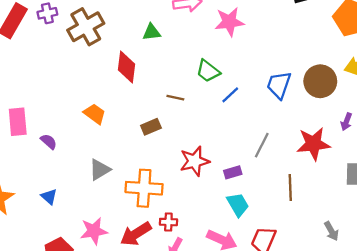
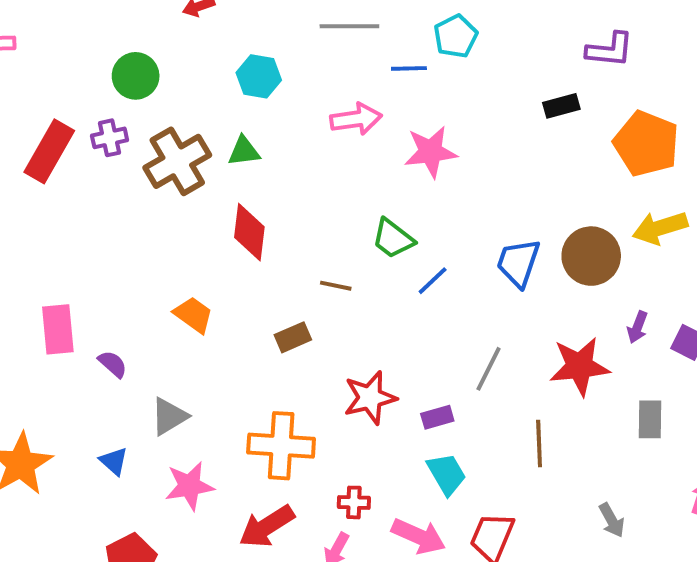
green triangle: (152, 32) -> (244, 151), moved
gray triangle: (100, 170) -> (169, 416), moved
red cross: (168, 222) -> (354, 502), moved
pink star: (94, 231) -> (189, 486), moved

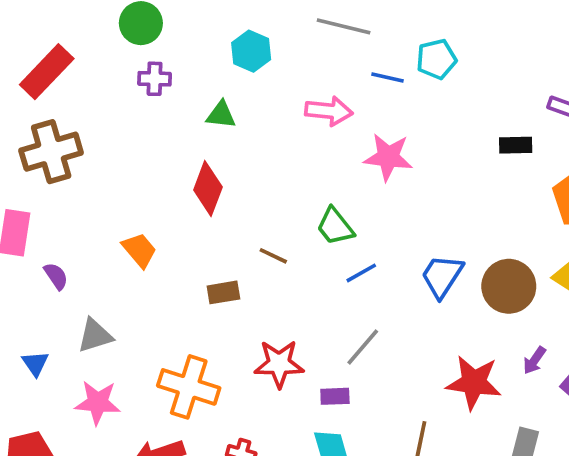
purple cross: (110, 138) -> (155, 79), moved
brown cross: (177, 161) -> (51, 152), moved
gray line: (488, 369) -> (363, 347), moved

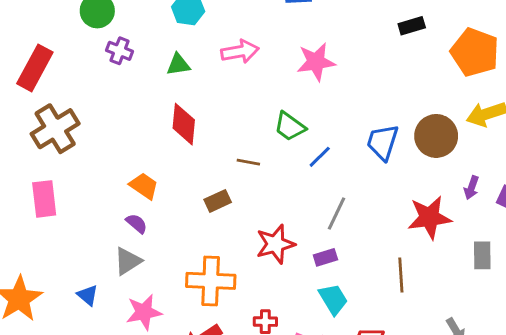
purple cross: (155, 79) -> (120, 51), turned 35
pink arrow: (329, 111) -> (240, 52), moved
purple semicircle: (56, 276) -> (137, 223), moved

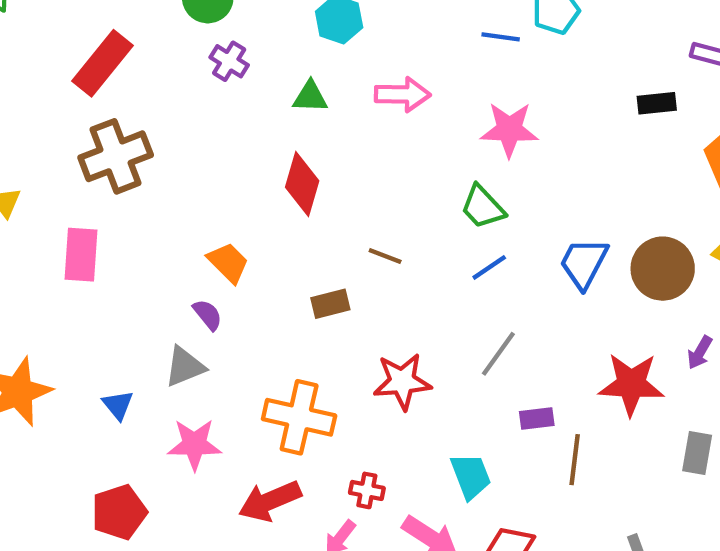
green trapezoid: (290, 126) -> (483, 207), moved
purple rectangle: (325, 257) -> (537, 418), moved

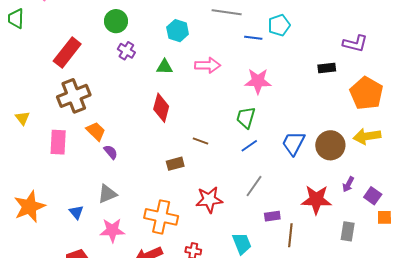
green trapezoid: (483, 207) -> (246, 118), turned 60
orange trapezoid: (228, 263) -> (96, 131), moved
purple semicircle: (208, 315) -> (111, 152), moved

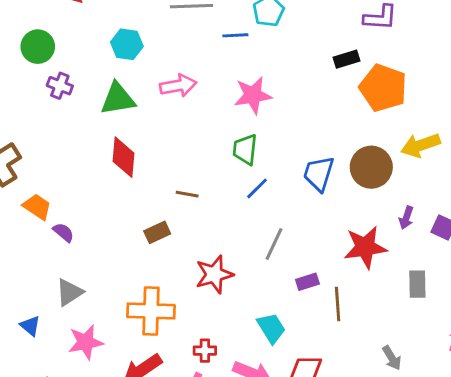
green triangle: (165, 67) -> (118, 99), size x1.5
orange pentagon: (366, 93) -> (383, 88), moved

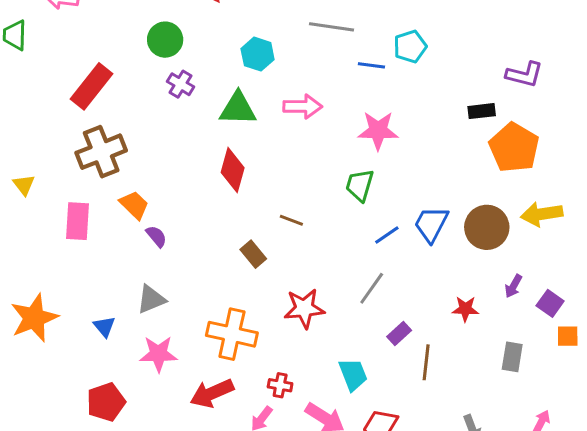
blue line: (257, 188) -> (387, 235), moved
brown rectangle: (157, 232) -> (253, 254), turned 65
red star: (365, 247) -> (465, 309), size x0.6
purple rectangle: (307, 282) -> (399, 334), turned -35

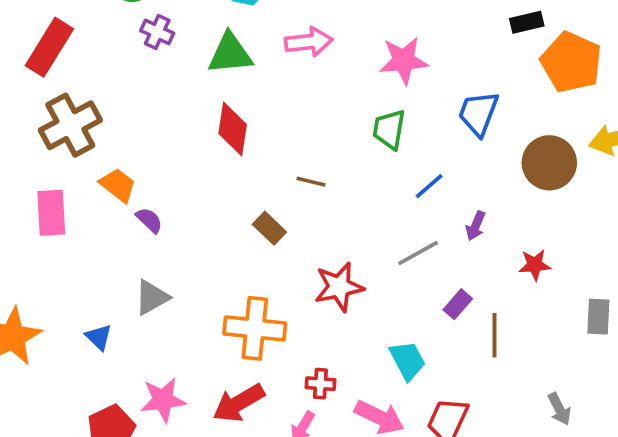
blue trapezoid: (431, 224) -> (478, 113), moved
purple arrow: (513, 286) -> (476, 226), moved
gray line: (372, 288) -> (418, 253), turned 32
pink star: (158, 354) -> (163, 400), moved

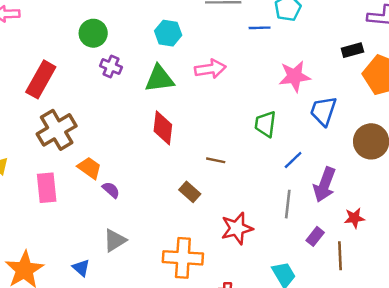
pink star: (404, 61) -> (295, 76), moved
purple arrow: (476, 226) -> (325, 185), size x1.8
gray line: (418, 253) -> (288, 204), turned -52
red star: (535, 265) -> (354, 218), moved

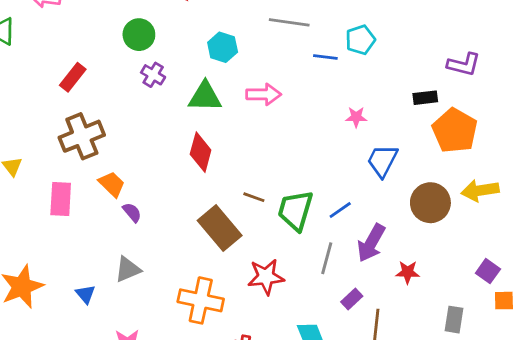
pink star: (295, 76) -> (356, 117), size x0.6
red rectangle: (41, 79) -> (73, 77), size x0.7
green trapezoid: (265, 124) -> (295, 210), moved, size x1.4
brown rectangle: (190, 192) -> (220, 228), size x1.8
red star: (354, 218) -> (408, 272), moved

